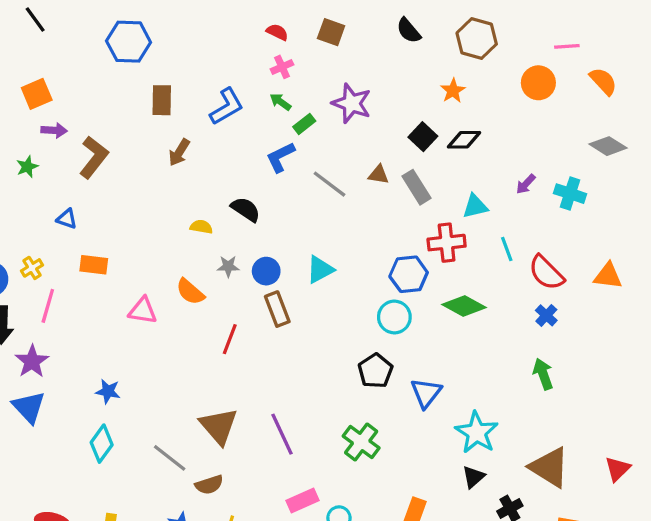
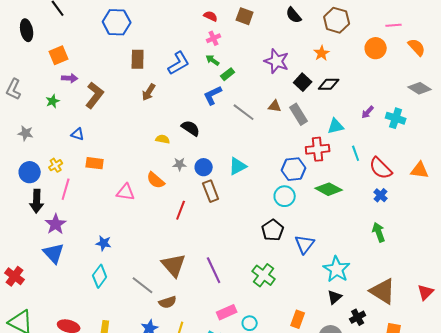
purple star: (352, 103) -> (277, 61), moved

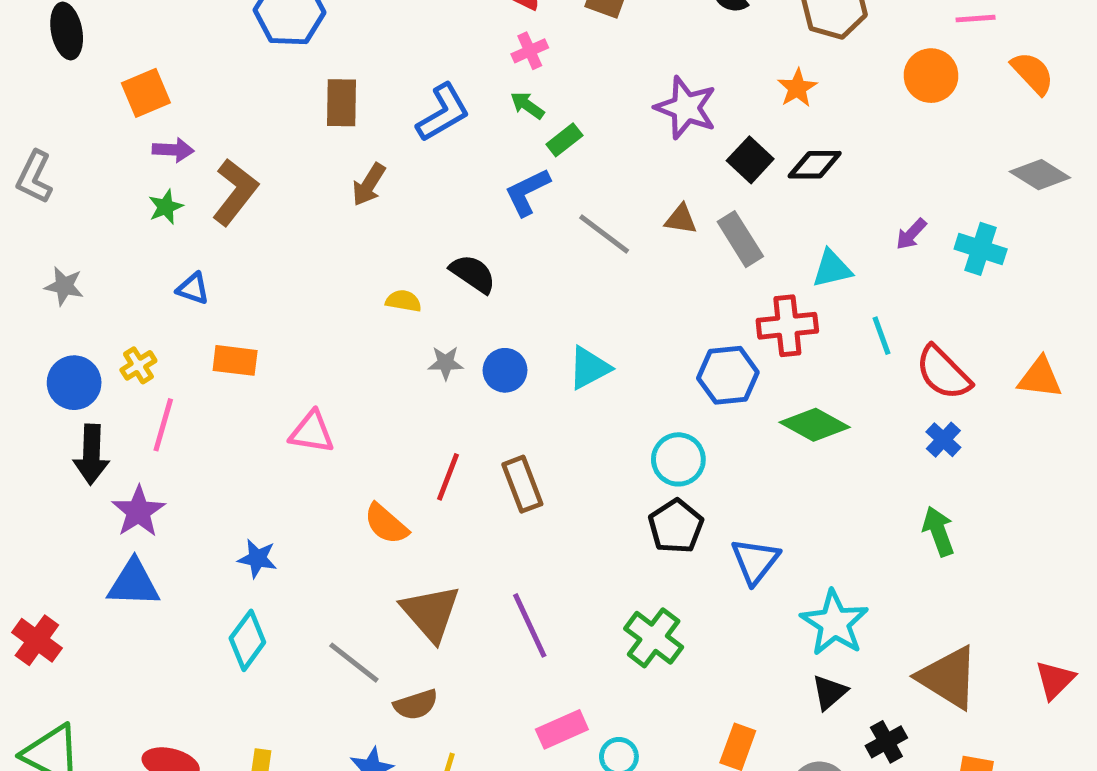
green star: (53, 101) -> (166, 207), moved
orange semicircle: (156, 180) -> (386, 524), moved
brown rectangle: (211, 191) -> (522, 484), moved
cyan circle: (285, 196) -> (678, 459), moved
blue triangle: (54, 253) -> (134, 583), turned -45

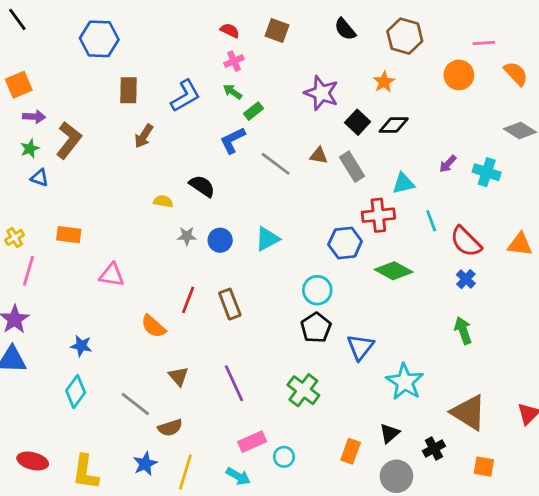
blue triangle: (193, 289) -> (40, 178), moved
brown triangle: (431, 613) -> (178, 376), size x0.6
black triangle: (829, 692) -> (389, 433), moved

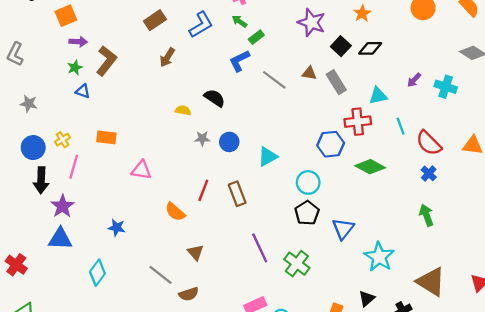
brown rectangle: (128, 90) -> (155, 20), turned 55
cyan triangle: (267, 239) -> (268, 157), moved
purple line: (234, 383) -> (260, 248), moved
cyan diamond: (76, 392) -> (97, 273), moved

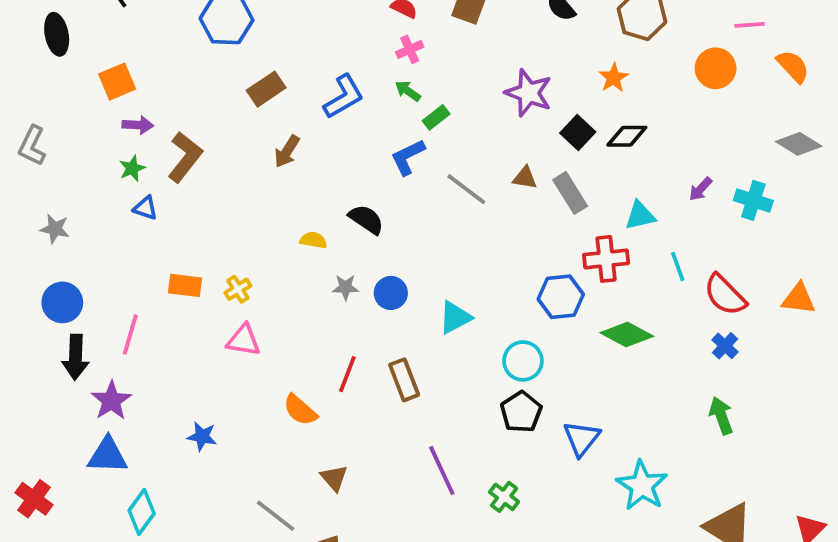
yellow cross: (62, 140) -> (238, 289), moved
green cross: (297, 264) -> (504, 497), size x0.7
cyan diamond: (97, 273) -> (142, 512), moved

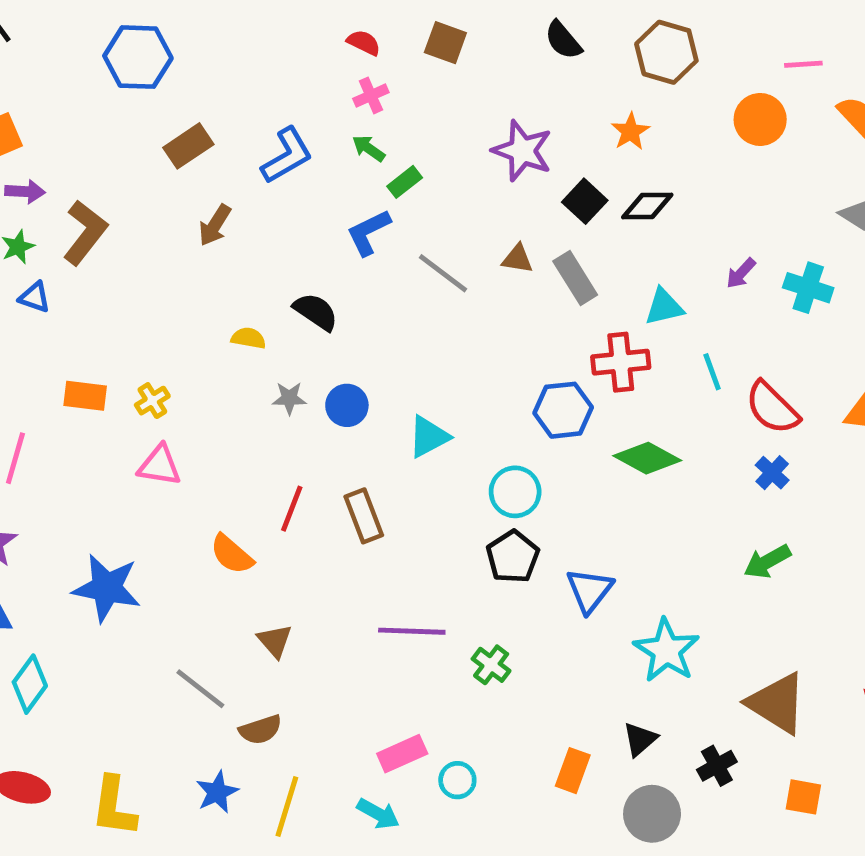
green arrow: (721, 416) -> (767, 562), turned -99
blue star: (202, 436) -> (107, 588), size x1.8
purple line: (442, 470) -> (412, 631), turned -63

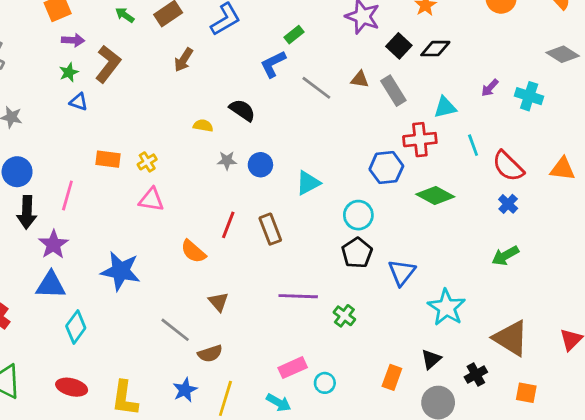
green arrow: (369, 148) -> (125, 15), moved

